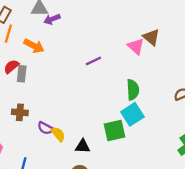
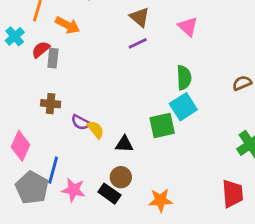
brown triangle: (151, 37) -> (140, 17), moved

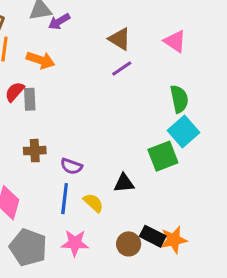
yellow semicircle: (96, 130) -> (93, 203), moved
blue line: (53, 170) -> (65, 199), moved
brown circle: (121, 177) -> (129, 244), moved
black rectangle: (109, 194) -> (153, 236), moved

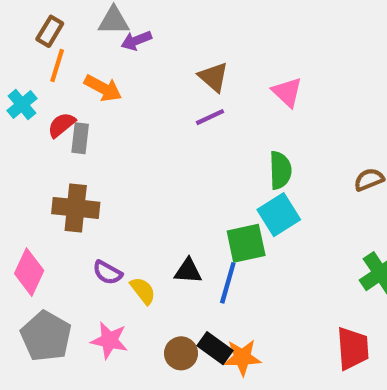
brown cross: (35, 151) -> (76, 208), size x1.5
purple semicircle: (71, 166) -> (107, 273), moved
blue line: (65, 199) -> (228, 283), moved

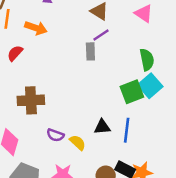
gray rectangle: (80, 138) -> (90, 51), moved
green square: (246, 243) -> (132, 92), moved

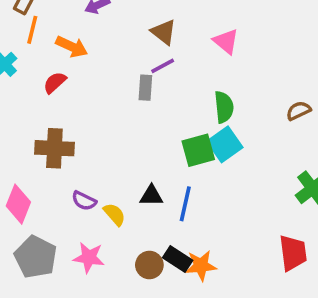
red semicircle: (15, 53) -> (55, 83), moved

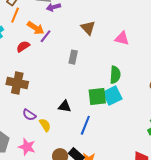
pink triangle: (226, 41) -> (122, 38), turned -35
purple line: (163, 66) -> (46, 36), moved, turned -32
black triangle: (151, 196) -> (65, 106), moved

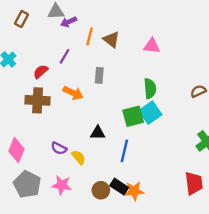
orange line: (15, 15) -> (90, 36), moved
orange arrow: (36, 28) -> (73, 93), moved
brown cross: (17, 83) -> (38, 100), moved

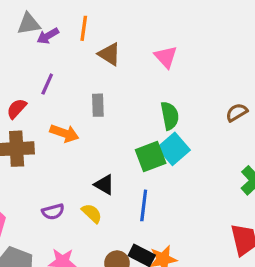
orange line: (90, 36) -> (84, 28), moved
pink triangle: (152, 46) -> (166, 57), turned 48
black triangle: (98, 133) -> (104, 185), turned 35
purple semicircle: (59, 148) -> (53, 212), turned -35
yellow semicircle: (79, 157) -> (92, 213), moved

